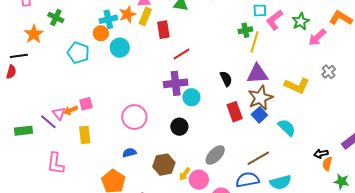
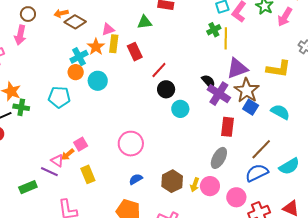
green cross: (56, 18) -> (21, 107), moved
purple cross: (176, 83) -> (219, 94), moved, turned -35
red rectangle: (235, 112) -> (228, 127), moved, turned 42
black circle: (179, 127) -> (166, 89), moved

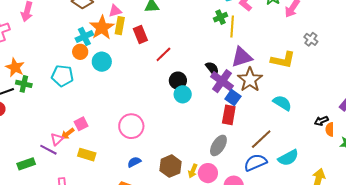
orange star: (96, 47) -> (102, 28), size x1.4
black circle: (166, 89) -> (178, 81), moved
blue square: (251, 107) -> (233, 98), moved
pink triangle: (57, 161) -> (57, 139), turned 40
yellow rectangle: (88, 174) -> (87, 155), turned -54

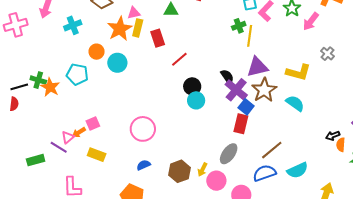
cyan cross: (84, 37) -> (73, 25), moved
orange star: (15, 67) -> (50, 87), moved
cyan semicircle: (282, 103) -> (295, 103), moved
yellow arrow: (193, 171) -> (202, 169), moved

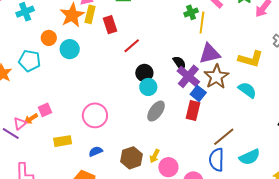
gray ellipse: (229, 154) -> (156, 111), moved
yellow rectangle: (97, 155) -> (63, 141), moved, turned -30
blue semicircle: (264, 173) -> (217, 160), turned -70

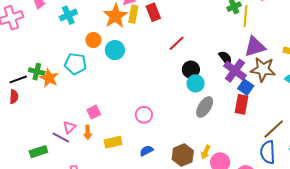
red rectangle: (110, 25) -> (153, 12), moved
brown star: (216, 77) -> (263, 69), turned -30
pink circle: (95, 115) -> (144, 115), size x0.7
orange arrow: (31, 119) -> (88, 132), moved, turned -56

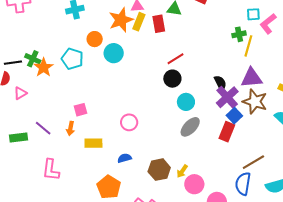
black circle: (191, 70) -> (172, 79), moved
pink triangle: (69, 127) -> (20, 93), moved

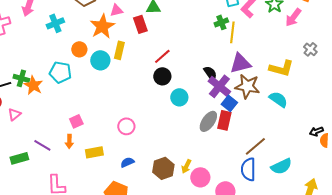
yellow rectangle: (139, 22) -> (119, 50), moved
gray ellipse: (190, 127) -> (208, 121), moved

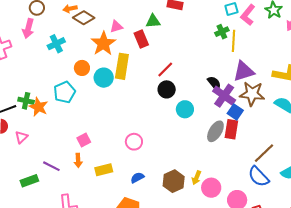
yellow rectangle: (119, 50) -> (122, 66), size x1.4
cyan pentagon: (60, 72) -> (65, 92), turned -30
blue semicircle: (248, 169) -> (259, 177), turned -40

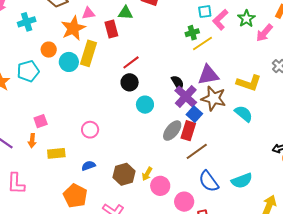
yellow line: (234, 41) -> (203, 43), turned 45
brown line: (264, 153) -> (197, 151), moved

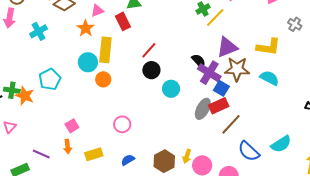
orange star: (73, 28) -> (86, 28), size x0.7
orange circle: (49, 50) -> (103, 79), moved
red rectangle: (188, 131) -> (219, 106), turned 60

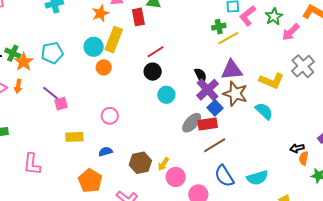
gray cross: (295, 24) -> (303, 66), size x1.6
orange arrow: (68, 147) -> (18, 86), moved
purple line: (41, 154) -> (50, 93), moved

